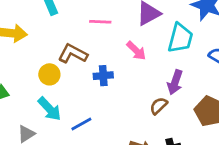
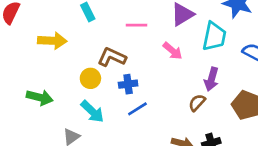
blue cross: (103, 76) -> (128, 84), moved
blue line: (81, 124) -> (137, 109), moved

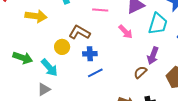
cyan arrow: (92, 111) -> (49, 68), moved

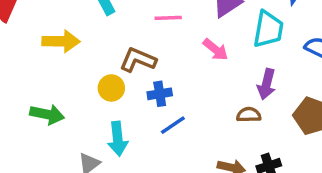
cyan arrow: (49, 68) -> (118, 139), moved, turned 42
brown semicircle: (140, 72) -> (249, 115), turned 48

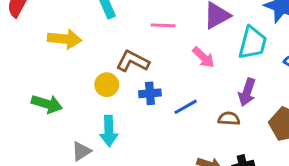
blue line: (173, 125) -> (186, 107), moved

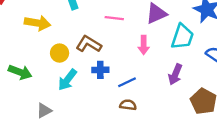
pink arrow: (203, 57) -> (144, 45), turned 42
yellow circle: (107, 85) -> (60, 53), moved
brown semicircle: (229, 119) -> (128, 105), moved
cyan arrow: (109, 131) -> (67, 80), moved, turned 35

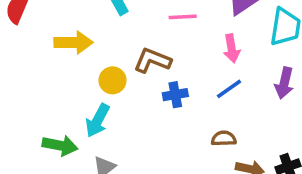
green arrow: (20, 72) -> (60, 145), moved
cyan arrow: (67, 80) -> (98, 120), moved
blue line: (127, 82) -> (229, 89), moved

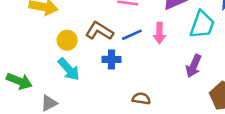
blue line: (229, 89) -> (132, 35), moved
cyan arrow: (98, 120) -> (69, 69), moved, turned -80

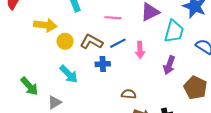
pink arrow: (159, 33) -> (140, 50), moved
yellow circle: (67, 40) -> (65, 41), moved
green arrow: (19, 81) -> (29, 86), turned 30

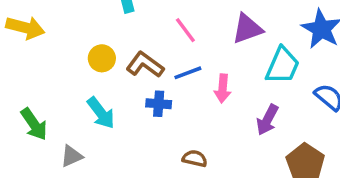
pink line: (113, 18) -> (185, 30), turned 42
yellow arrow: (45, 25) -> (25, 28), moved

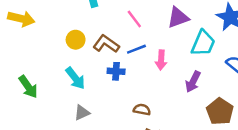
gray triangle: (72, 156) -> (82, 113), moved

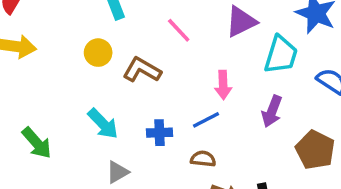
yellow circle: (76, 40) -> (98, 53), moved
blue line: (136, 49) -> (206, 120), moved
blue cross: (116, 71) -> (159, 133), moved

